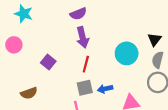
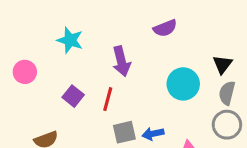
cyan star: (24, 14) -> (70, 40), moved
purple semicircle: (78, 14) -> (165, 28), moved
red line: (86, 64) -> (108, 99), moved

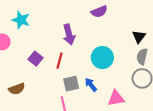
cyan star: (70, 40) -> (21, 20), moved
cyan circle: (183, 84) -> (102, 58), moved
blue arrow: (153, 134) -> (91, 85), turned 64

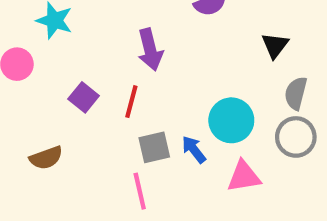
black triangle: (139, 37) -> (275, 45), moved
cyan circle: (102, 58) -> (231, 120), moved

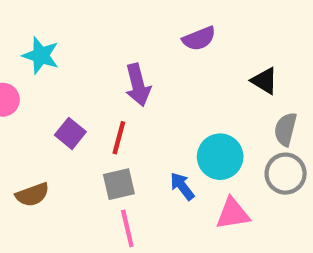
black triangle: (275, 45) -> (264, 81), turned -36
gray square: (154, 147) -> (119, 184), moved

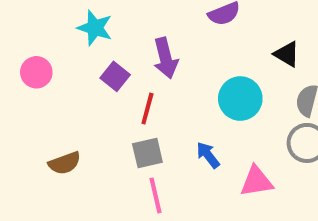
cyan star: (41, 55) -> (95, 28), moved
purple square: (70, 133) -> (115, 76), moved
cyan circle: (220, 157) -> (240, 99), moved

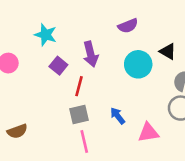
cyan circle: (240, 99) -> (138, 64), moved
brown semicircle: (65, 163) -> (17, 131), moved

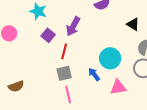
purple arrow: (91, 54) -> (73, 26), turned 42
cyan circle: (138, 64) -> (110, 58), moved

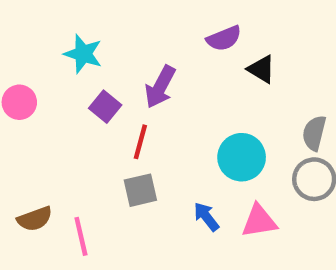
black triangle: (133, 24) -> (261, 69), moved
blue arrow: (94, 74) -> (206, 217), moved
pink line: (68, 94) -> (81, 236), moved

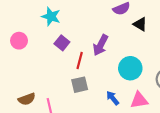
purple arrow: (160, 87) -> (101, 45), moved

